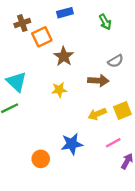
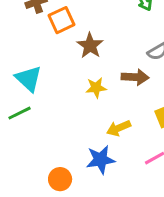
yellow star: (59, 90) -> (96, 88), moved
yellow arrow: (97, 114) -> (119, 128), moved

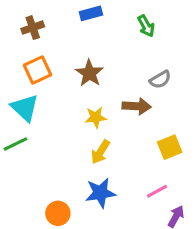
orange square: (62, 20) -> (37, 70), moved
yellow arrow: (119, 128) -> (100, 152), moved, turned -35

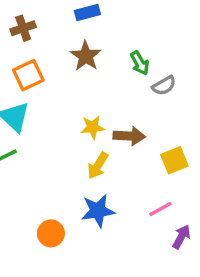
green arrow: (146, 26) -> (140, 63), moved
brown star: (89, 73) -> (86, 56), moved
brown arrow: (137, 106) -> (129, 136), moved

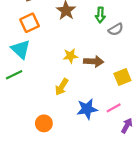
green arrow: (140, 63) -> (100, 15), turned 32
yellow arrow: (98, 166) -> (62, 87), moved
blue star: (98, 211) -> (87, 109), moved

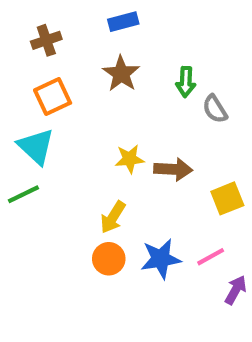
gray semicircle: (116, 29) -> (215, 109), turned 88
orange circle: (44, 123) -> (109, 259), moved

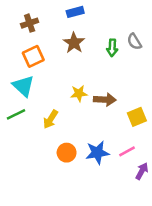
gray semicircle: (215, 109) -> (134, 42), moved
yellow arrow: (113, 217) -> (51, 119), moved

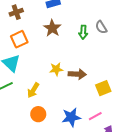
orange circle: (67, 153) -> (38, 114), moved

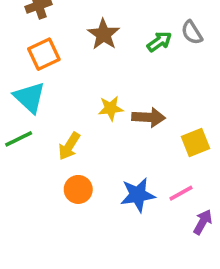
green arrow: (83, 32) -> (159, 42), turned -128

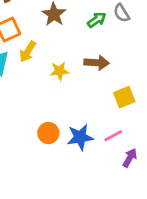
brown arrow: (149, 117) -> (97, 63), moved
yellow arrow: (69, 146) -> (28, 52), moved
orange circle: (78, 189) -> (48, 133), moved

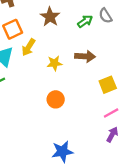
orange circle: (48, 133) -> (56, 99), moved
pink line: (113, 136) -> (111, 113), moved
blue star: (80, 137) -> (62, 151), moved

